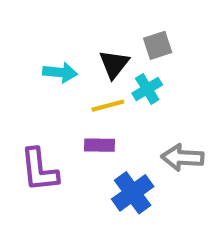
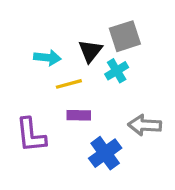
gray square: (158, 45) -> (125, 36), size x1.4
yellow line: (108, 106) -> (69, 84), moved

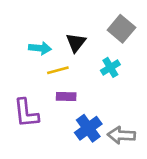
gray square: (125, 36) -> (121, 29), moved, turned -32
cyan cross: (117, 71) -> (110, 67), moved
gray arrow: (145, 125) -> (121, 135), moved

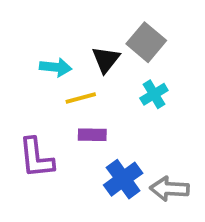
gray square: (121, 29) -> (146, 42), moved

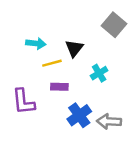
gray square: (146, 42) -> (114, 25), moved
black triangle: (106, 60) -> (74, 48), moved
cyan cross: (154, 94) -> (99, 73), moved

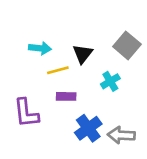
gray square: (114, 25) -> (127, 45), moved

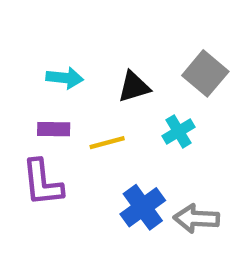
black triangle: (83, 54) -> (134, 87), turned 35
yellow line: (58, 70) -> (107, 143), moved
purple rectangle: (66, 96) -> (54, 129), moved

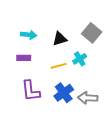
yellow line: (107, 143) -> (59, 66), moved
purple L-shape: (42, 183) -> (31, 91), moved

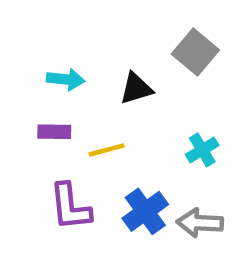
gray square: (92, 33) -> (195, 52), moved
cyan cross: (80, 59) -> (202, 150), moved
yellow line: (59, 66) -> (107, 150), moved

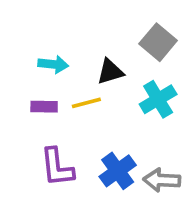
yellow line: (107, 150) -> (86, 103), moved
cyan cross: (202, 150) -> (158, 99), moved, size x1.4

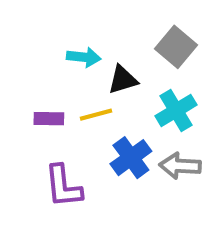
cyan arrow: (53, 64) -> (84, 57), moved
blue cross: (118, 171) -> (131, 158), moved
gray arrow: (162, 180) -> (180, 166), moved

